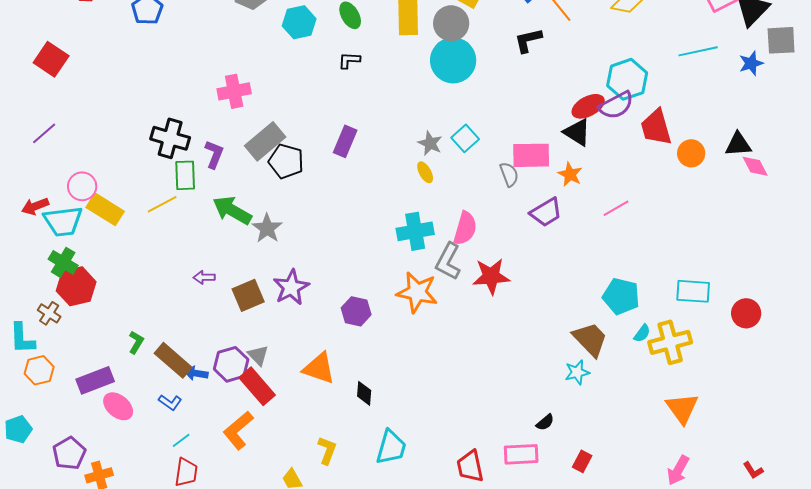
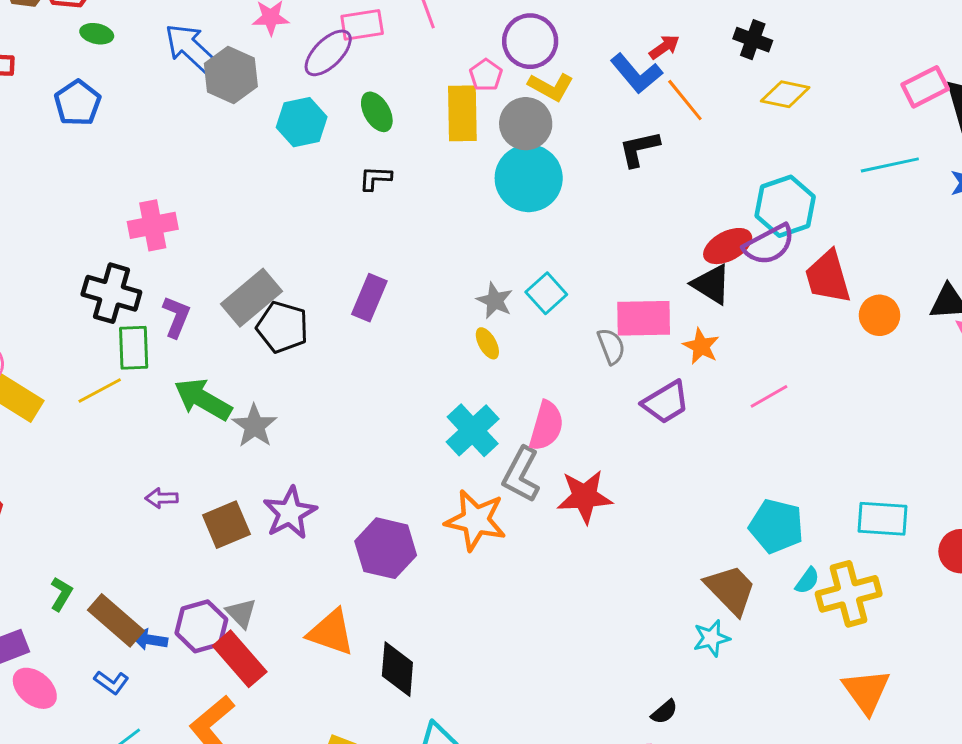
pink cross: (234, 91) -> (153, 225), moved
cyan cross: (415, 231) -> (473, 430), turned -33
purple hexagon: (356, 311) -> (386, 548), size x1.4
black diamond: (364, 393) -> (397, 669), size x1.5

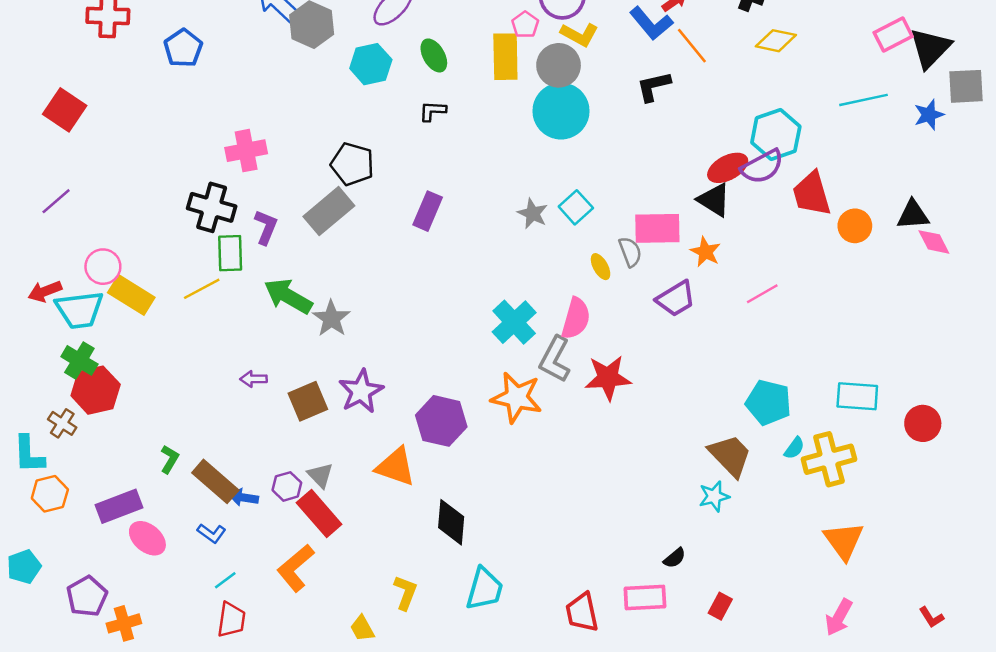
black pentagon: (282, 327) -> (352, 164), moved
yellow ellipse: (487, 343) -> (601, 267), moved
purple hexagon: (201, 626) -> (287, 486), size x0.7
orange triangle: (331, 632) -> (396, 467), moved

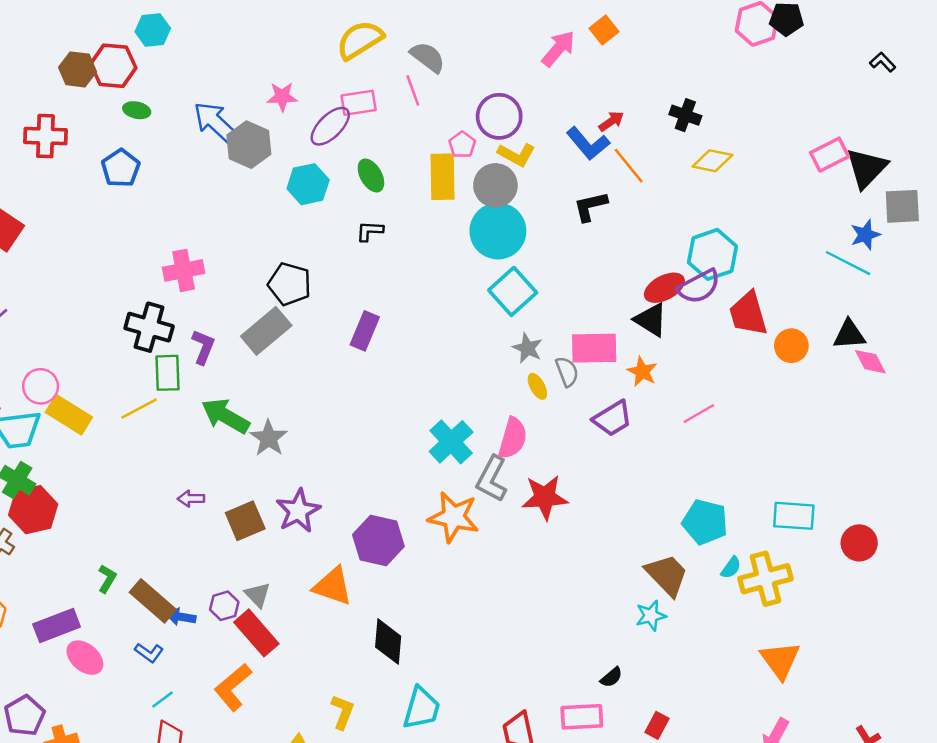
cyan line: (864, 100) -> (848, 263), moved, turned 39
cyan square: (576, 207) -> (513, 291), moved, size x1.4
gray star: (533, 214) -> (528, 348), moved

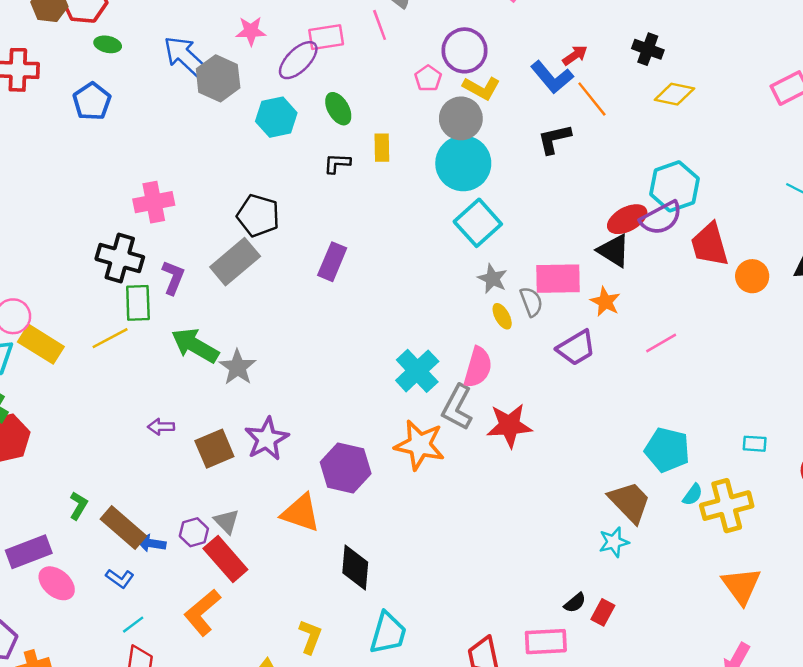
yellow rectangle: (442, 177) -> (382, 148), moved, size x0.6
cyan rectangle: (794, 516) -> (755, 444), size x0.6
red rectangle: (657, 725) -> (603, 612), moved

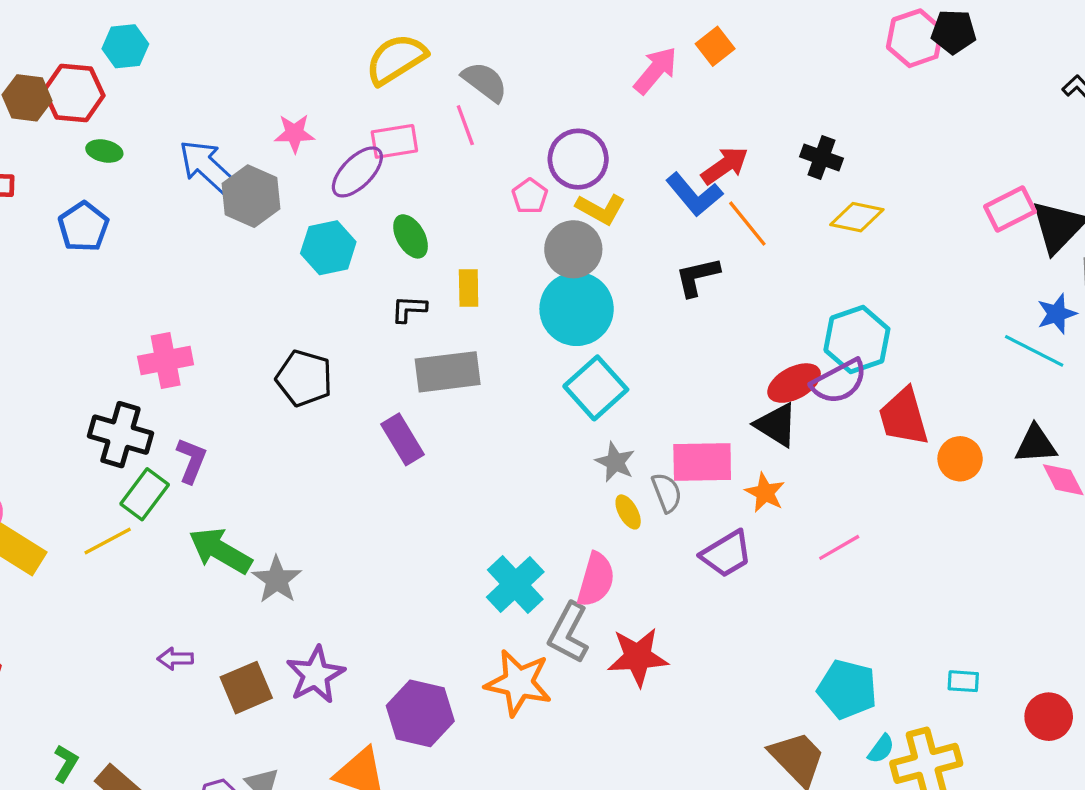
red arrow: (575, 55) -> (725, 166), size x1.4
gray rectangle: (235, 262) -> (448, 372), moved, turned 33
purple rectangle: (332, 262) -> (402, 439), turned -54
green rectangle: (138, 303) -> (145, 494), turned 39

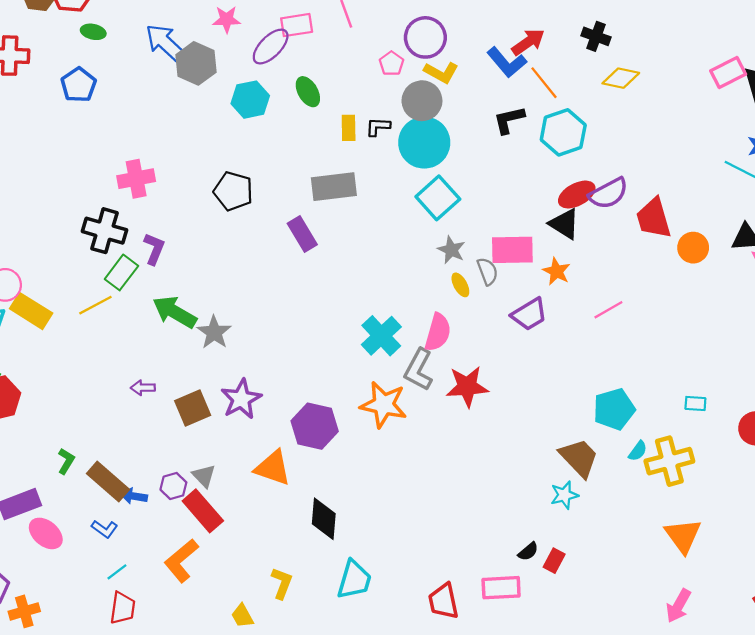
black L-shape: (409, 309) -> (378, 127), moved
cyan hexagon: (857, 340) -> (563, 132), moved
cyan pentagon: (847, 689) -> (614, 409), turned -30

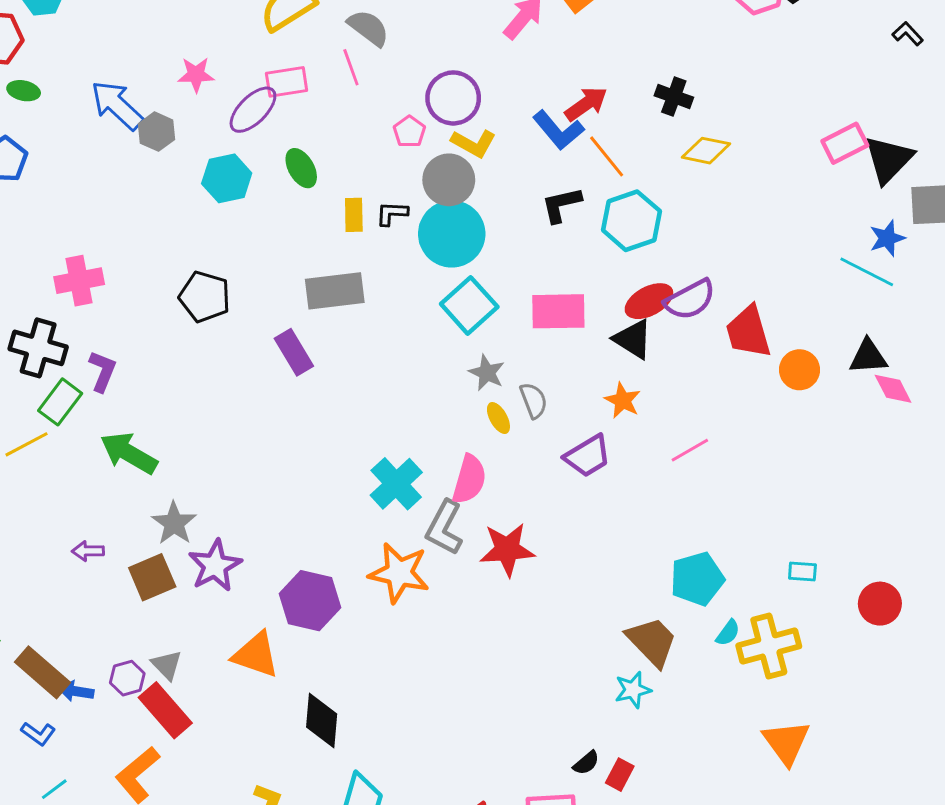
gray hexagon: (196, 63) -> (157, 132), size x0.7
pink rectangle: (512, 250) -> (558, 311), moved
gray star: (214, 332) -> (174, 523), moved

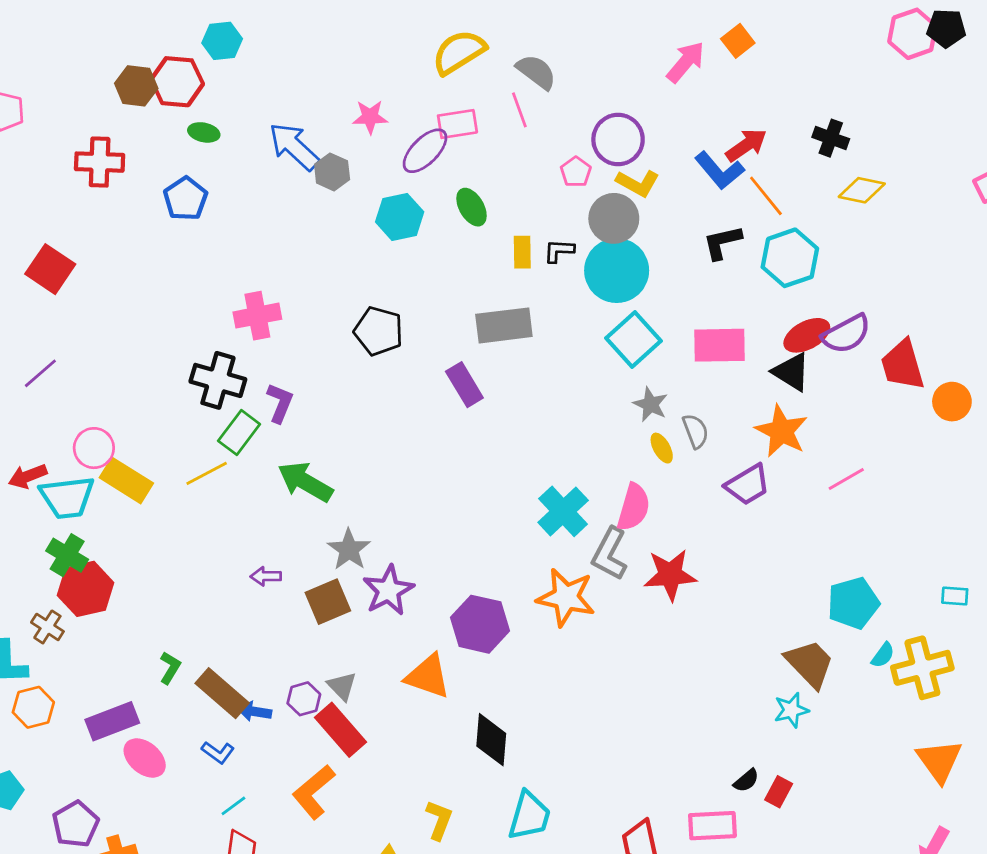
orange star: (623, 400) -> (781, 431), size x1.5

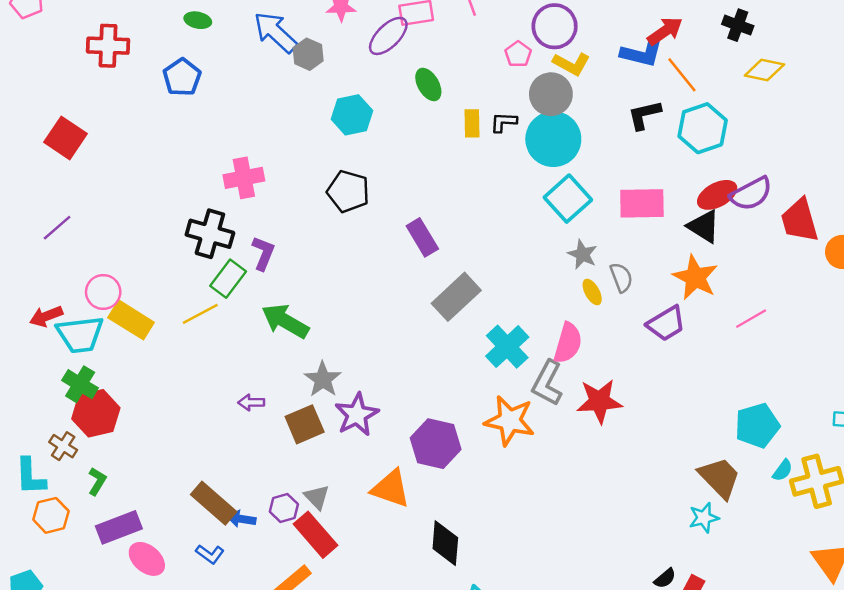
blue L-shape: (719, 170) -> (642, 53), turned -36
cyan hexagon: (400, 217) -> (352, 115), moved
gray rectangle: (504, 325) -> (456, 297), moved, turned -36
green L-shape: (170, 668) -> (97, 481), moved

